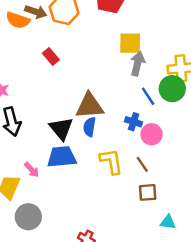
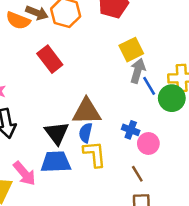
yellow square: (130, 43) -> (131, 50), turned -30
red rectangle: (51, 56) -> (50, 59), size x1.5
blue line: (148, 96) -> (149, 86), moved
yellow L-shape: (111, 161) -> (95, 154), moved
pink arrow: (32, 170) -> (24, 173), size x1.5

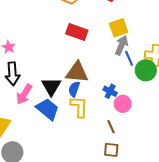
red rectangle: (50, 59) -> (77, 32), moved, turned -40
blue trapezoid: (56, 162) -> (48, 109), turned 35
pink arrow: (24, 173) -> (24, 94), moved, turned 65

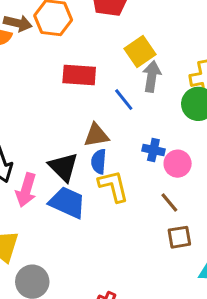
blue line: (129, 58) -> (124, 100), moved
brown triangle: (77, 72) -> (96, 135), size x0.7

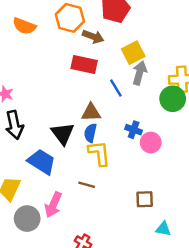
brown arrow: (18, 23) -> (93, 37), moved
pink arrow: (26, 190) -> (53, 205), moved
blue trapezoid: (67, 202) -> (42, 162), moved
brown line: (169, 203) -> (87, 185), moved, turned -42

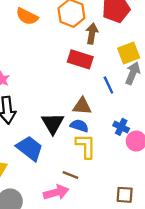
brown arrow: (93, 37) -> (92, 34), turned -108
blue semicircle: (90, 133) -> (79, 126), turned 90
pink arrow: (53, 205) -> (56, 192), moved, turned -135

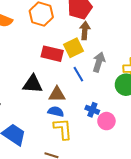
brown arrow: (92, 34) -> (85, 31), moved
yellow square: (129, 53) -> (73, 48), moved
black triangle: (53, 123) -> (33, 84), moved, turned -50

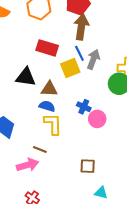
brown arrow: (85, 31) -> (81, 27), size x1.4
yellow square: (73, 48) -> (70, 68), moved
blue line: (78, 74) -> (79, 53), moved

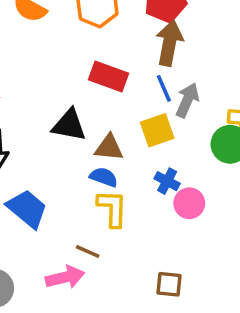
yellow square: (70, 68) -> (157, 130), moved

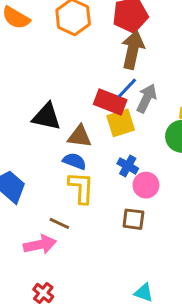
red rectangle: (109, 77) -> (110, 102), moved
blue line: (164, 88) -> (127, 88), turned 65
brown square: (169, 284) -> (133, 219), moved

